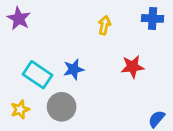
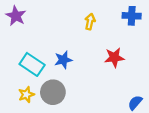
yellow star: (20, 109) -> (26, 95), moved

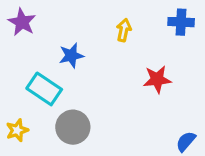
blue star: (63, 60) -> (71, 56), moved
yellow star: (26, 95) -> (17, 130), moved

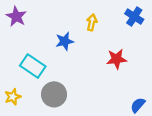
blue cross: (181, 22) -> (134, 17), turned 30
blue star: (71, 56) -> (65, 41), moved

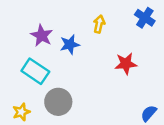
purple star: (16, 17) -> (42, 36), moved
yellow star: (13, 97) -> (21, 112), moved

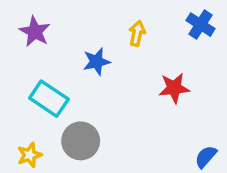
purple star: (42, 36) -> (35, 32), moved

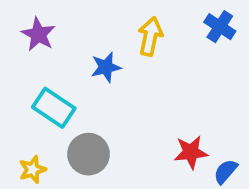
yellow arrow: (137, 33) -> (150, 36), size x1.4
red star: (174, 88) -> (191, 152), moved

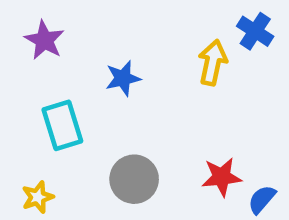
yellow arrow: (150, 36) -> (213, 63), moved
cyan rectangle: (54, 108) -> (62, 125), turned 39
gray circle: (89, 154) -> (134, 179), moved

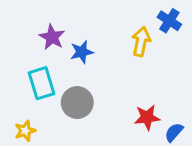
purple star: (44, 40) -> (52, 37), moved
gray circle: (134, 179) -> (77, 103), moved

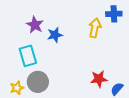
blue cross: (169, 21) -> (114, 14), turned -35
gray circle: (77, 103) -> (38, 82), moved

